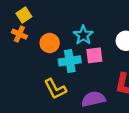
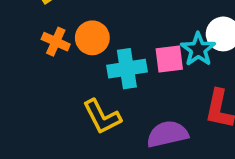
orange cross: (19, 34) -> (56, 42), moved
cyan star: (83, 35) -> (198, 49), moved

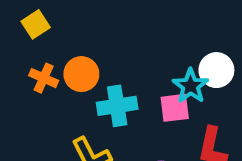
pink square: (169, 59) -> (175, 108), moved

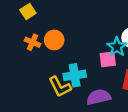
cyan cross: (117, 106) -> (75, 75), moved

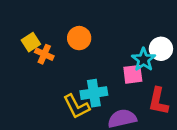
yellow square: (28, 11) -> (31, 42), moved
orange circle: (54, 40) -> (79, 38), moved

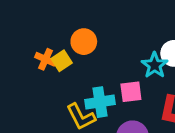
yellow square: (31, 42) -> (62, 61), moved
pink square: (133, 74) -> (131, 92), moved

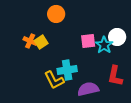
orange circle: (84, 42) -> (56, 14), moved
pink square: (131, 92) -> (88, 41), moved

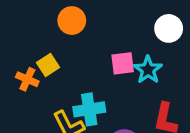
white circle: (117, 37) -> (169, 28), moved
orange cross: (30, 41) -> (27, 79), moved

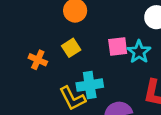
yellow square: (48, 65) -> (71, 48), moved

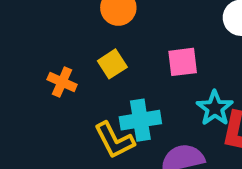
cyan star: (139, 52) -> (215, 108), moved

